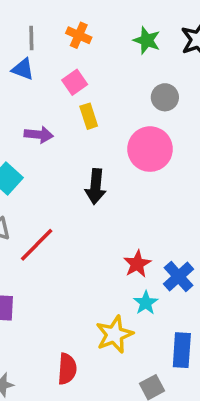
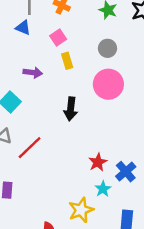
gray circle: (165, 97) -> (107, 48), moved

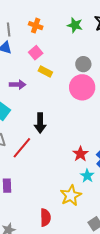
gray circle: (107, 48) -> (83, 64), moved
yellow rectangle: (67, 61) -> (45, 71), turned -40
black arrow: (71, 109) -> (40, 123), moved

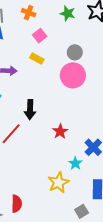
pink square: (36, 53) -> (40, 36), moved
red star: (80, 154) -> (60, 131), moved
red semicircle: (45, 218) -> (17, 204), moved

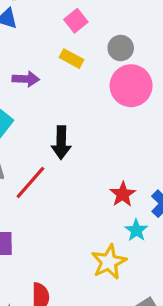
gray circle: (75, 52) -> (121, 48), moved
red star: (60, 131) -> (123, 194), moved

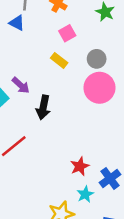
purple arrow: (26, 79) -> (21, 85), moved, turned 30
black arrow: (61, 143) -> (43, 107), moved

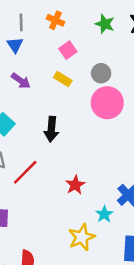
blue triangle: (17, 23) -> (15, 45), turned 35
purple arrow: (21, 85) -> (21, 81), moved
red star: (80, 166) -> (75, 185), moved

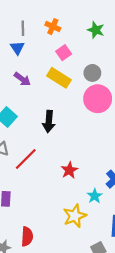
yellow rectangle: (63, 79) -> (59, 78), size x1.5

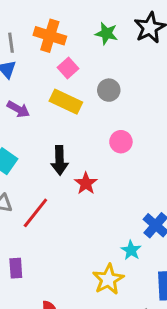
orange cross: (53, 27) -> (50, 36), size x1.5
pink circle: (98, 99) -> (121, 142), moved, size x0.6
red star: (69, 170) -> (86, 183), moved

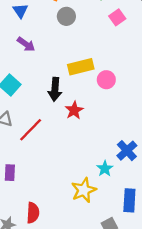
pink square: (68, 68) -> (117, 17), moved
gray circle: (109, 90) -> (66, 16), moved
yellow rectangle: (66, 102) -> (81, 67), moved, turned -45

